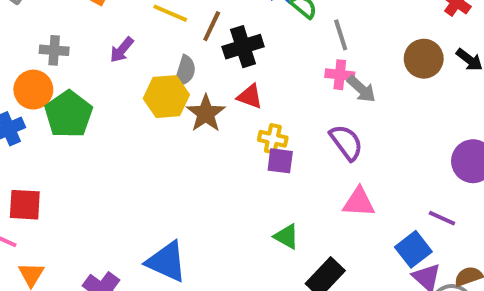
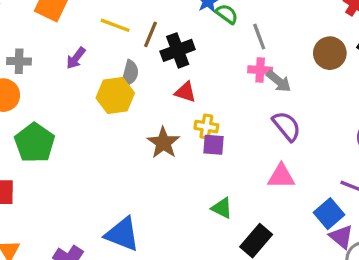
brown star: (206, 113) -> (163, 143), moved
green pentagon: (69, 114) -> (35, 143), moved
purple semicircle: (346, 142) -> (287, 126), moved

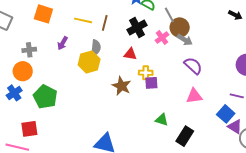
black cross: (178, 50) -> (137, 28), moved
brown circle: (330, 53) -> (180, 27), moved
pink cross: (260, 70) -> (162, 38), moved, turned -32

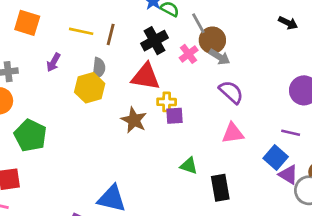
red triangle: (130, 54) -> (146, 77), size x1.6
black rectangle: (185, 136) -> (220, 188), turned -42

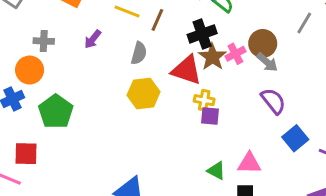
gray line: (198, 23) -> (304, 23), moved, turned 50
yellow hexagon: (90, 88) -> (144, 94), moved
brown star: (134, 120) -> (212, 57), moved
pink triangle: (233, 133) -> (249, 163), moved
blue square: (276, 157) -> (295, 138), moved

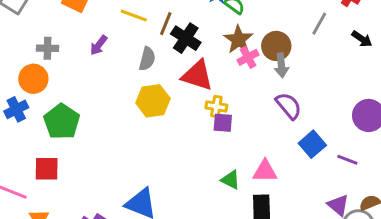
black cross: (202, 34) -> (186, 38), moved, turned -36
brown star: (212, 57) -> (238, 40), moved
gray arrow: (267, 62) -> (281, 65), turned 45
red square: (26, 154) -> (47, 169), moved

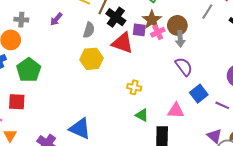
yellow cross: (216, 106) -> (134, 87), moved
purple square: (223, 123) -> (139, 30), moved
pink triangle: (265, 171) -> (176, 111), moved

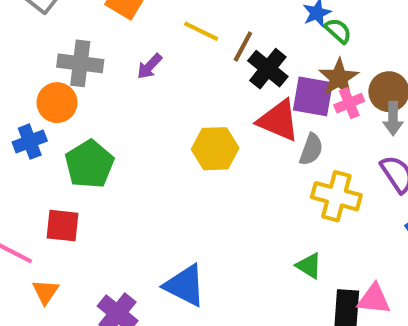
gray cross: (21, 20) -> (80, 63), size x1.5
gray semicircle: (89, 30) -> (311, 149), moved
purple square: (139, 30) -> (313, 96), size x1.5
yellow cross: (134, 87) -> (336, 196), moved, size x1.6
pink triangle: (176, 111) -> (374, 299), moved

